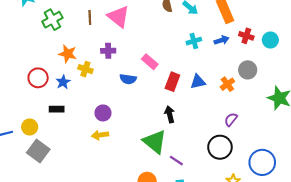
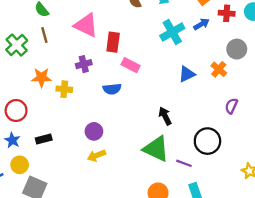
brown line: (90, 17) -> (44, 35), moved
cyan cross: (194, 41) -> (172, 32), size x1.5
blue star: (63, 82) -> (12, 140), moved
red rectangle: (172, 82) -> (113, 42), moved
black circle: (220, 147) -> (207, 141), moved

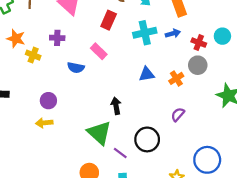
red cross: (227, 13) -> (199, 43), moved
red rectangle: (113, 42) -> (109, 20), moved

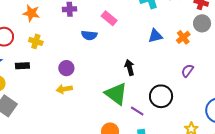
yellow cross: (33, 55) -> (36, 41), moved

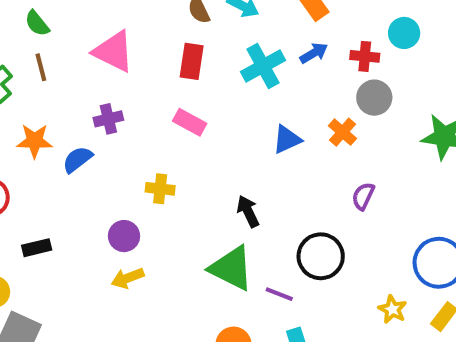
blue semicircle: (89, 35) -> (77, 159), moved, turned 147
yellow cross: (36, 41) -> (160, 189), moved

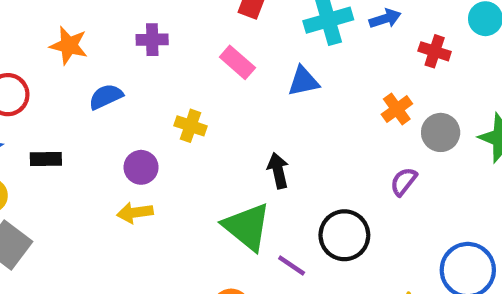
red cross: (365, 56) -> (435, 51), moved
gray circle: (374, 98) -> (441, 132), moved
blue triangle: (287, 140) -> (303, 81), moved
blue semicircle: (77, 159) -> (106, 97), moved

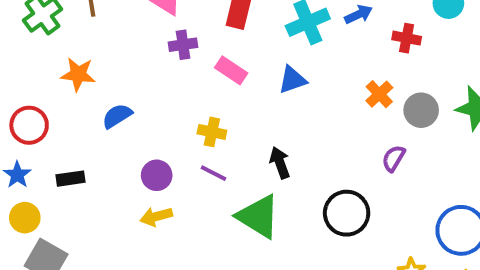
purple cross: (152, 40) -> (183, 45), moved
yellow cross: (190, 126) -> (212, 132), moved
purple line: (292, 266) -> (213, 173), moved

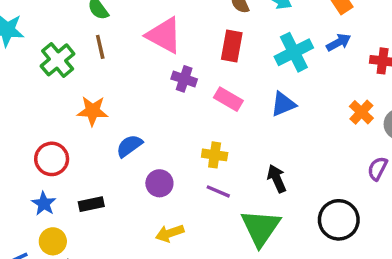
purple cross: (183, 45) -> (184, 79), turned 30
purple circle: (157, 175) -> (159, 183), moved
green triangle: (258, 217) -> (260, 228), turned 36

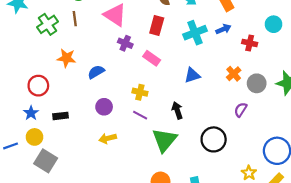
blue triangle: (283, 104) -> (192, 75), moved
blue semicircle: (129, 146) -> (96, 72), moved

